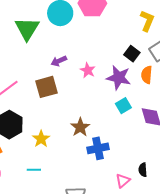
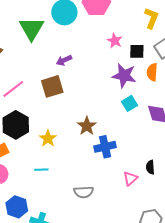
black square: (132, 54) -> (137, 51), turned -35
pink star: (88, 70) -> (115, 41), moved

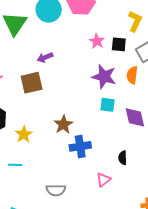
black square: (137, 51) -> (119, 44), moved
cyan square: (129, 103) -> (107, 105), turned 35
black semicircle: (150, 167) -> (123, 158), moved

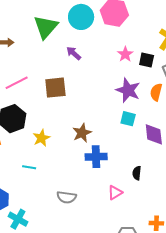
purple arrow: (45, 57) -> (74, 53), moved, turned 56

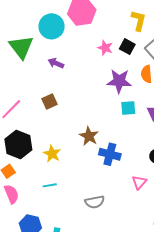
black square: (147, 60) -> (127, 47), turned 35
brown square: (55, 88) -> (49, 101), size x0.7
blue cross: (96, 157) -> (110, 154), turned 35

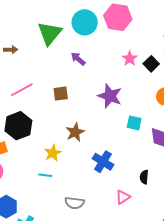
purple star: (119, 81) -> (110, 96), moved
brown star: (89, 136) -> (75, 132), moved
yellow star: (52, 154) -> (53, 153), moved
cyan line: (50, 185) -> (45, 175), moved

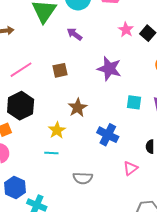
cyan square: (134, 123) -> (134, 102), moved

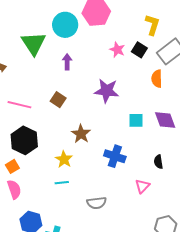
purple arrow: (75, 34) -> (67, 62), turned 63
pink line: (21, 70) -> (19, 105), turned 55
brown square: (60, 70) -> (58, 100), turned -35

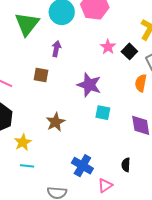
brown square: (58, 100) -> (41, 75), moved, turned -35
cyan square: (136, 120) -> (103, 113), moved
blue cross: (115, 156) -> (82, 166), moved
yellow star: (64, 159) -> (23, 142), moved

